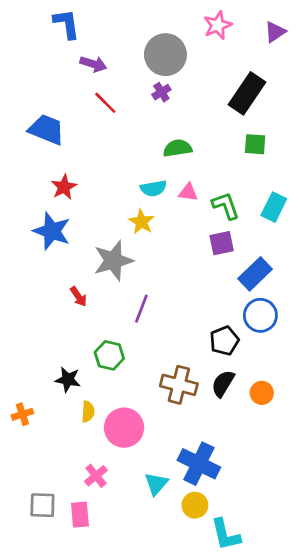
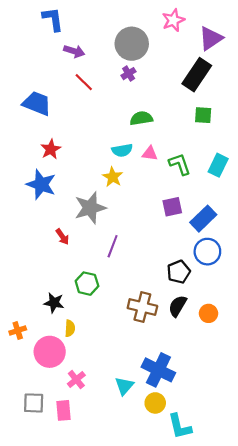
purple triangle: (275, 32) -> (211, 38), moved, size x1.4
purple square: (222, 243) -> (172, 207), moved
pink circle: (124, 428) -> (50, 352), moved

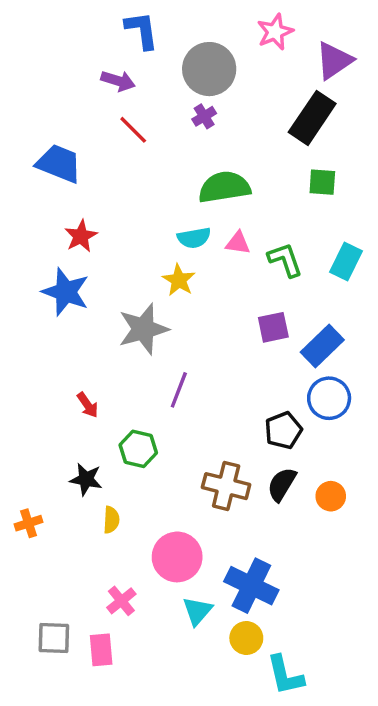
blue L-shape: (53, 19) -> (142, 30), moved
green semicircle: (141, 118) -> (224, 187), size x1.4
red arrow: (62, 237) -> (88, 405), moved
pink circle: (50, 352) -> (177, 557), moved

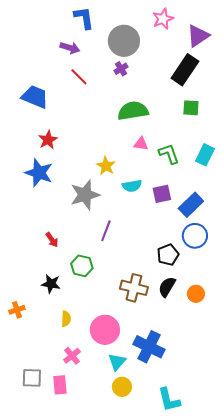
cyan semicircle: (194, 238) -> (132, 186), moved
yellow semicircle: (111, 520) -> (66, 319), moved
yellow circle: (246, 638) -> (122, 387), moved

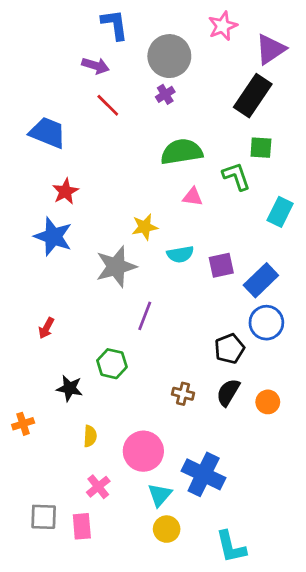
green L-shape: (169, 154) -> (236, 176), moved
yellow star: (106, 166) -> (145, 227), turned 30
red arrow: (52, 240) -> (46, 328), moved, turned 63
brown cross: (134, 288) -> (183, 394), size x0.6

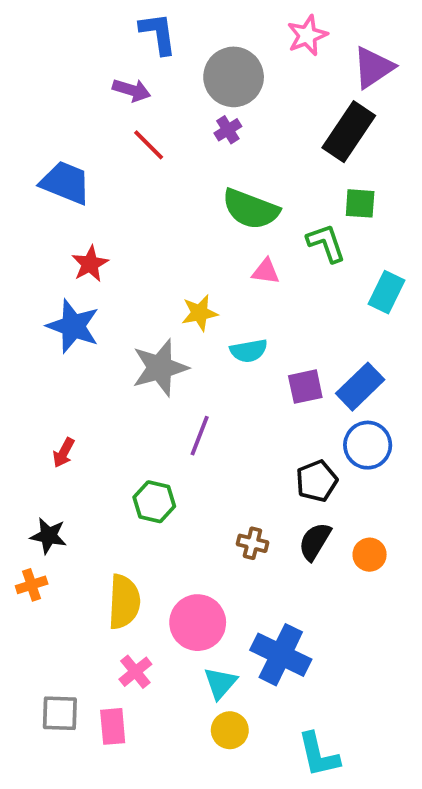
green semicircle: (182, 152) -> (251, 209), turned -150
purple square: (221, 265) -> (305, 387), moved
black star: (70, 388) -> (49, 536), moved
yellow semicircle: (90, 436) -> (124, 602), size x1.8

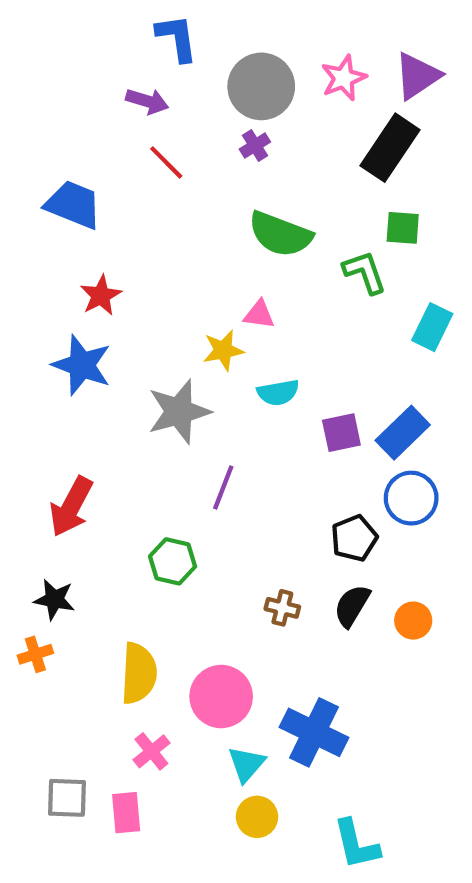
pink star: (307, 35) -> (344, 78), moved
pink triangle: (266, 271) -> (259, 314), moved
red arrow: (64, 453) -> (71, 507), size x1.8

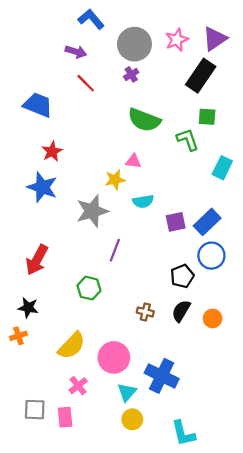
blue L-shape: (177, 38) -> (91, 19), turned -32
yellow semicircle: (139, 673) -> (72, 346), turned 40

